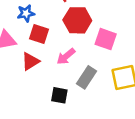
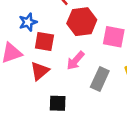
black square: (59, 95) -> (58, 103), moved

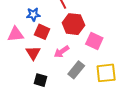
red triangle: (40, 71) -> (33, 53), turned -35

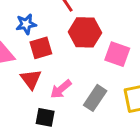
red square: (42, 32) -> (41, 48), turned -35
pink arrow: (62, 52) -> (61, 89), moved

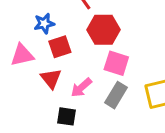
pink square: (117, 54) -> (116, 63), moved

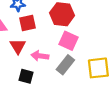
pink arrow: (81, 88) -> (40, 56), turned 42

